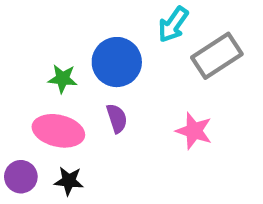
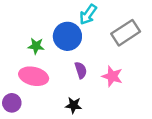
cyan arrow: (173, 24) -> (88, 15), moved
purple semicircle: (117, 118) -> (81, 70), moved
black star: (69, 181) -> (74, 105), moved

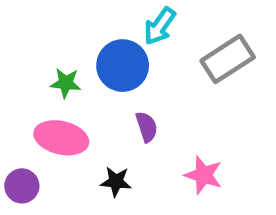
pink star: (112, 76) -> (204, 175), moved
black star: (74, 105) -> (116, 182), moved

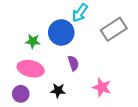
purple circle: (22, 186) -> (21, 94), moved

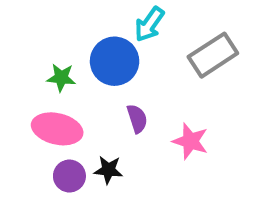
pink star: (102, 87) -> (190, 141), moved
purple circle: (21, 94) -> (69, 176), moved

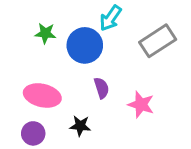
green star: (61, 78) -> (45, 33), moved
purple circle: (69, 176) -> (33, 133), moved

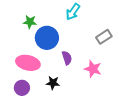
gray rectangle: (158, 41) -> (104, 37), moved, size x0.7
blue circle: (85, 45) -> (47, 38), moved

